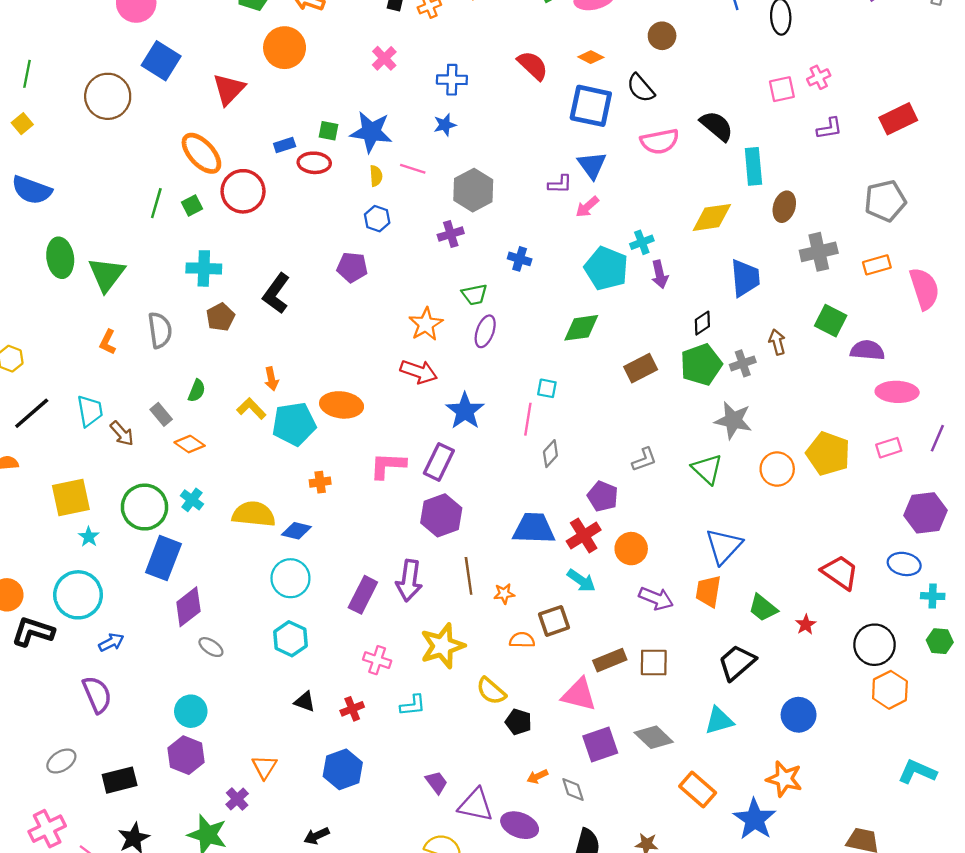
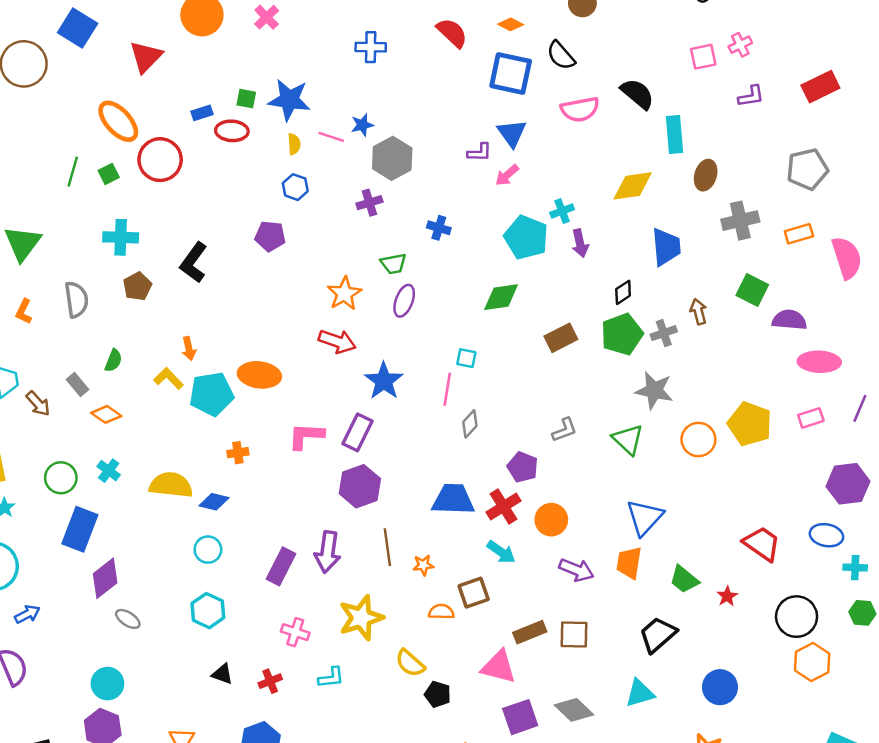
pink cross: (384, 58) -> (267, 17), moved
blue star: (445, 125) -> (362, 125), moved
green circle: (144, 507) -> (61, 478), size x0.7
cyan circle: (290, 578) -> (208, 550), size x0.7

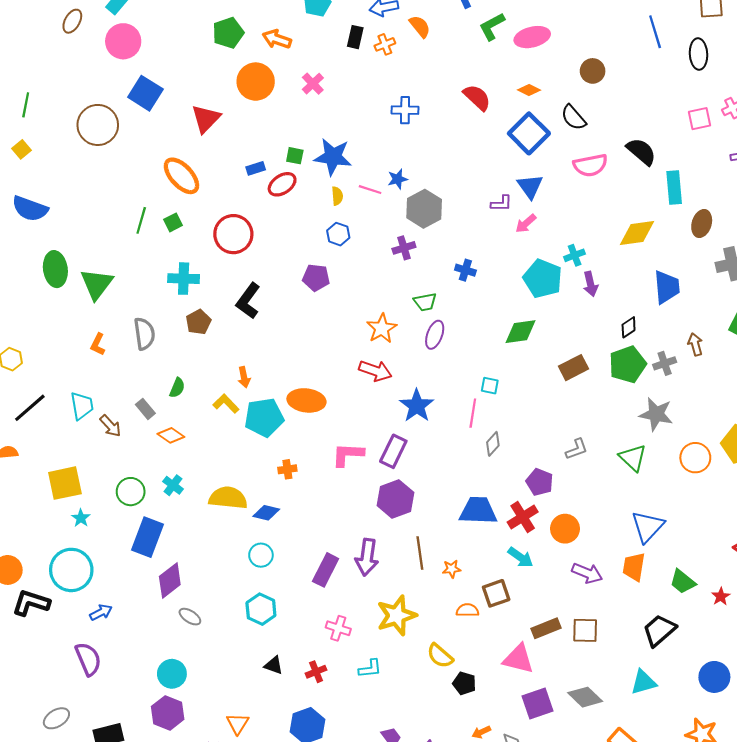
blue square: (511, 73) -> (529, 133), turned 33
red ellipse: (232, 131) -> (282, 184), turned -36
red circle: (160, 160) -> (233, 234), moved

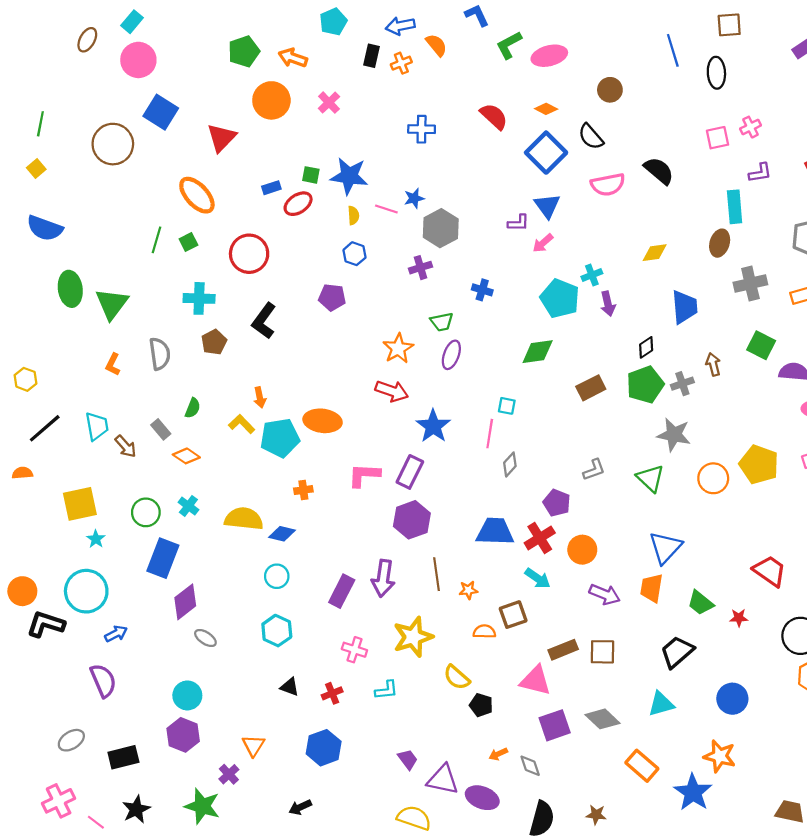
cyan rectangle: (674, 187) -> (735, 207), moved
yellow diamond: (637, 233) -> (655, 253), size x0.7
red star: (721, 596) -> (739, 618), turned 30

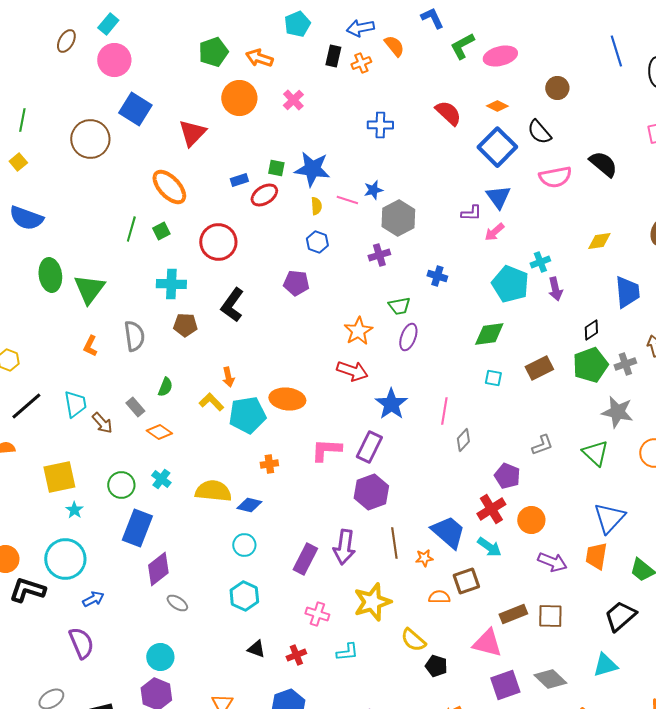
brown pentagon: (214, 342) -> (185, 325), turned 30
cyan square: (507, 406) -> (493, 378), moved
blue trapezoid: (495, 532) -> (448, 532), moved, turned 39

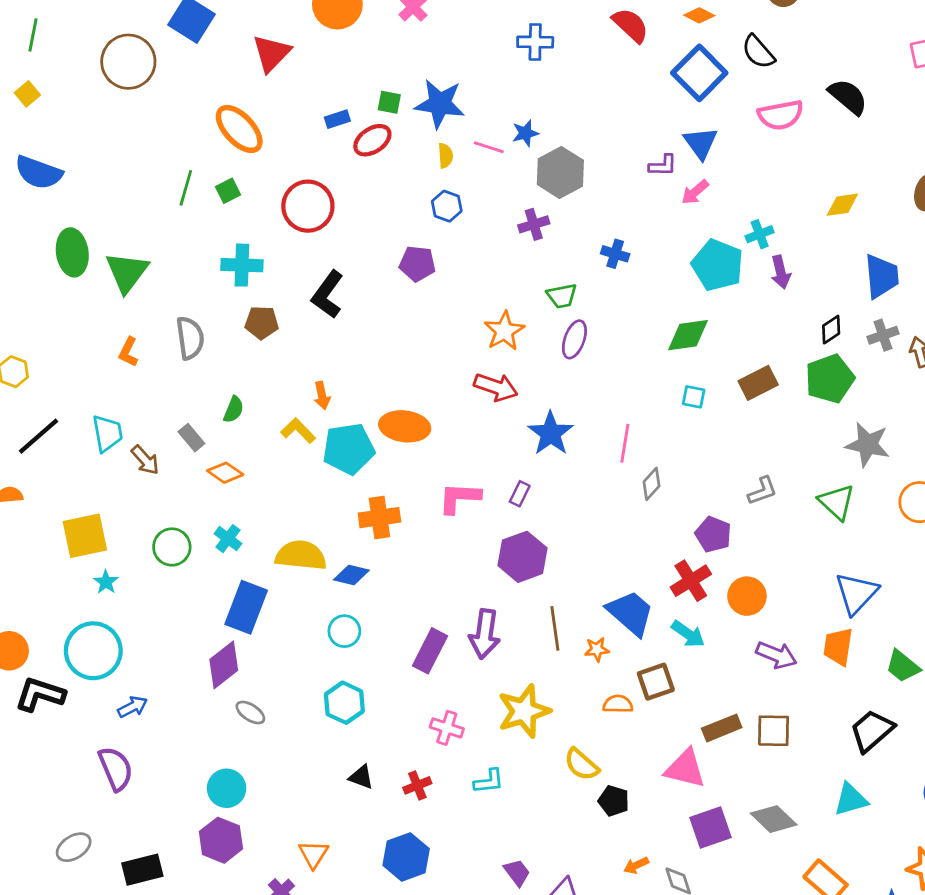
gray cross: (625, 364) -> (883, 335), moved
purple rectangle: (369, 447) -> (520, 494), size x0.6
orange cross: (269, 464) -> (379, 518), size x1.6
blue rectangle: (137, 528) -> (246, 607), moved

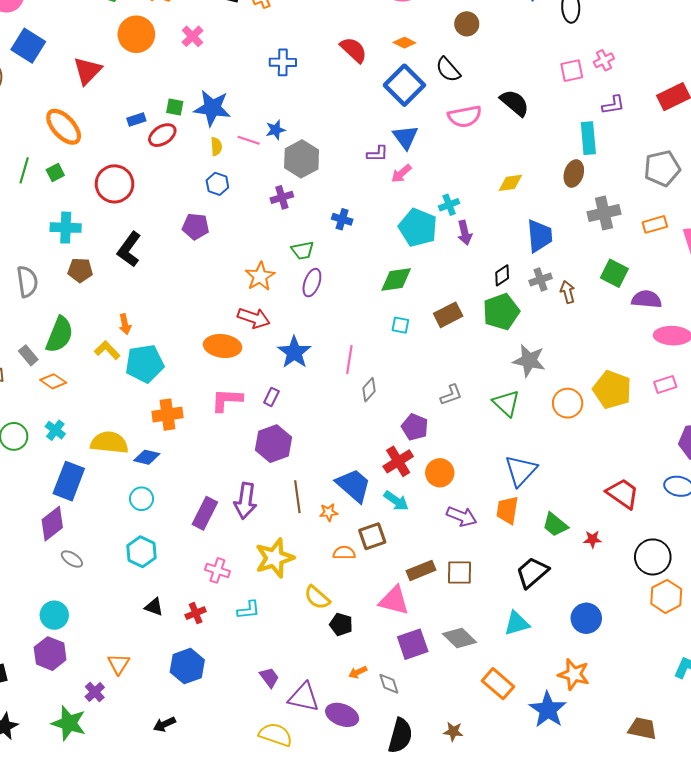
green semicircle: (234, 410) -> (59, 335), size x1.8
orange ellipse: (405, 426) -> (223, 346), moved

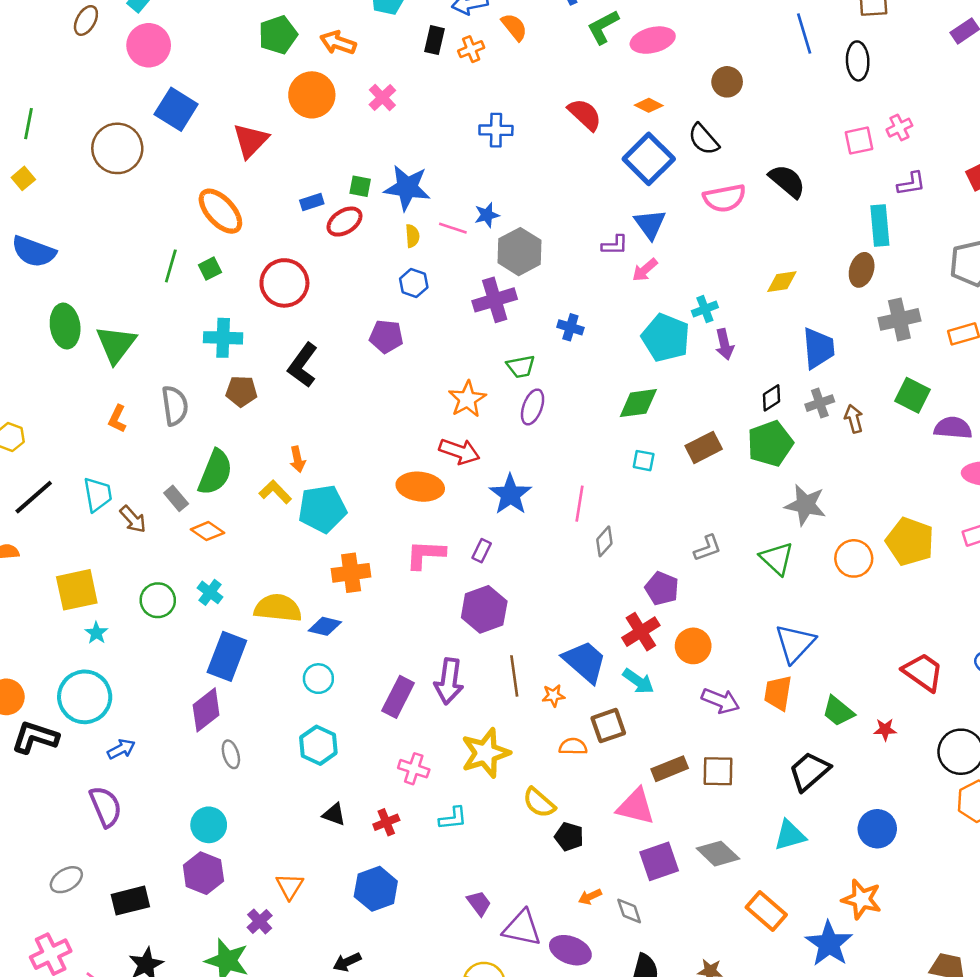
purple cross: (282, 197) -> (495, 300), size x1.5
gray ellipse: (72, 559) -> (231, 754), turned 40

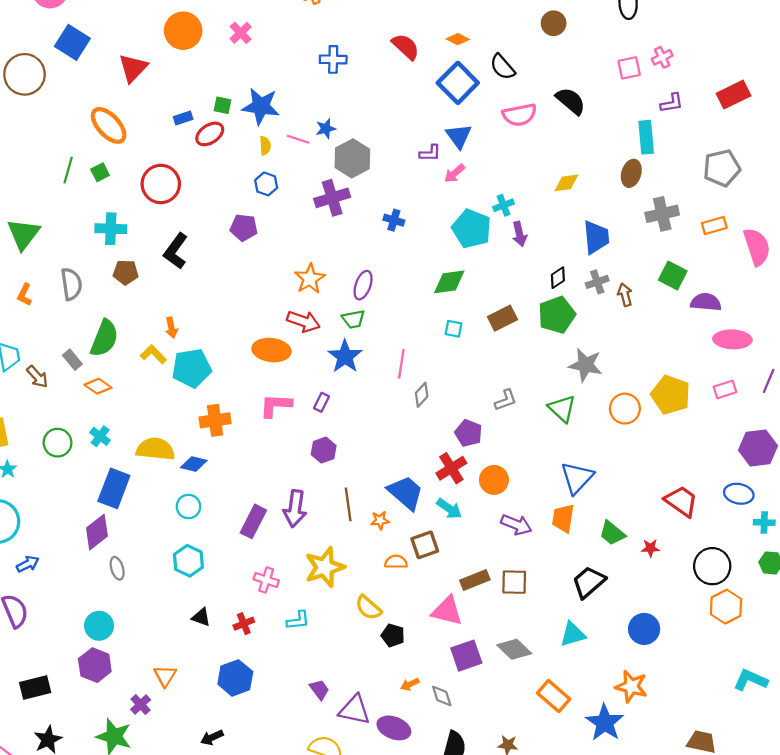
brown circle: (727, 82) -> (554, 23), moved
green trapezoid: (521, 366) -> (353, 319), moved
purple hexagon: (484, 609) -> (324, 450), size x0.7

